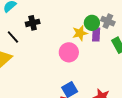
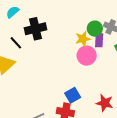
black cross: (33, 23) -> (36, 29), size x1.5
pink circle: (69, 52) -> (87, 56), moved

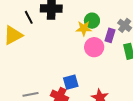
green circle: (95, 29) -> (92, 21), moved
yellow star: (83, 39) -> (84, 28), moved

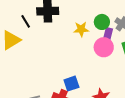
green circle: (92, 21) -> (102, 22), moved
pink circle: (94, 47) -> (104, 47), moved

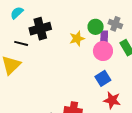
black line: (26, 21) -> (21, 43), turned -32
blue square: (71, 84) -> (103, 78), moved

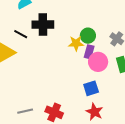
green circle: (96, 27) -> (88, 36), moved
purple rectangle: (104, 38) -> (89, 52), moved

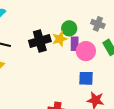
black cross: (43, 25) -> (40, 41), moved
blue square: (91, 88) -> (86, 78), turned 35

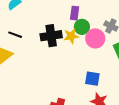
purple rectangle: (75, 44) -> (75, 13), moved
pink circle: (86, 51) -> (95, 38), moved

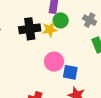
pink circle: (95, 38) -> (54, 62), moved

